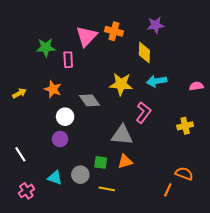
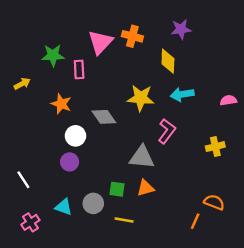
yellow arrow: (19, 93) -> (22, 84), moved

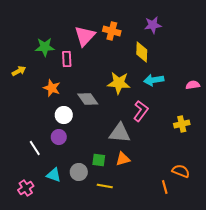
white line: (23, 180) -> (35, 148), moved
orange line: (195, 221) -> (165, 187), turned -40

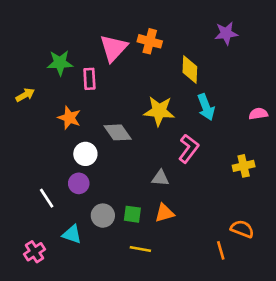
purple star: (153, 25) -> (226, 33), moved
cyan arrow: (154, 80) -> (206, 107), turned -102
gray triangle: (120, 133) -> (160, 178), size x0.6
gray circle: (79, 172) -> (103, 216), moved

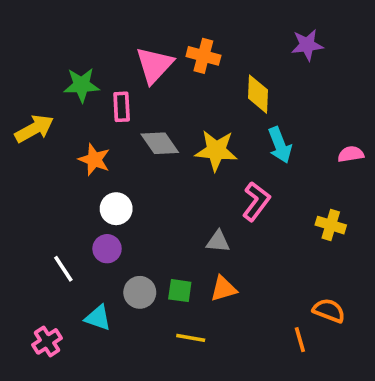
yellow arrow: (25, 95) -> (34, 129), size x1.5
gray diamond: (118, 132) -> (160, 143), moved
yellow cross: (244, 166) -> (331, 225), turned 30

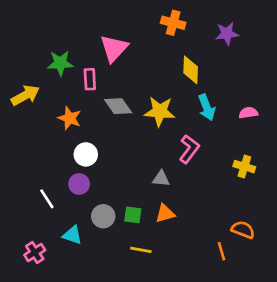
orange cross: (203, 56) -> (173, 23), moved
pink semicircle: (351, 154) -> (248, 113), moved

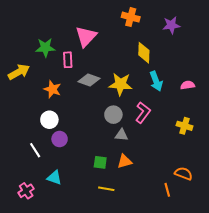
gray diamond: (118, 106) -> (89, 80), turned -35
white circle: (86, 154) -> (49, 120), moved
gray circle: (103, 216) -> (113, 115), moved

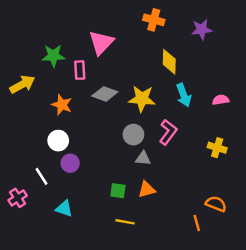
pink cross: (26, 191) -> (18, 198), moved

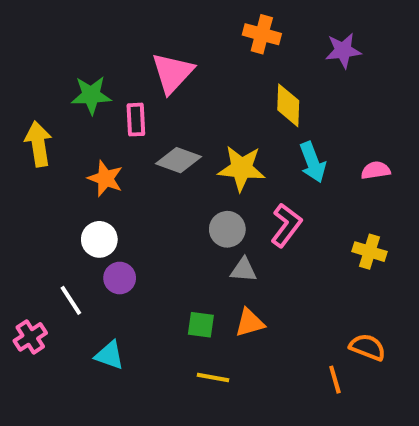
yellow arrow: (22, 84) -> (38, 144), turned -70

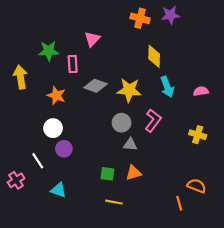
purple star: (343, 50) -> (170, 15), moved
pink triangle: (172, 73) -> (92, 39), size x0.7

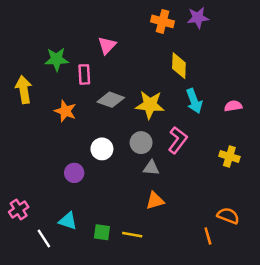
white circle: (53, 128) -> (102, 149), moved
white line: (38, 161) -> (44, 239), moved
green square: (107, 174) -> (102, 232), moved

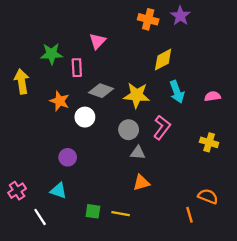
purple star: (198, 18) -> (180, 16), turned -30
yellow diamond: (179, 66) -> (163, 60), turned 60
white circle: (102, 149) -> (85, 117), moved
cyan triangle: (68, 221) -> (58, 191), moved

